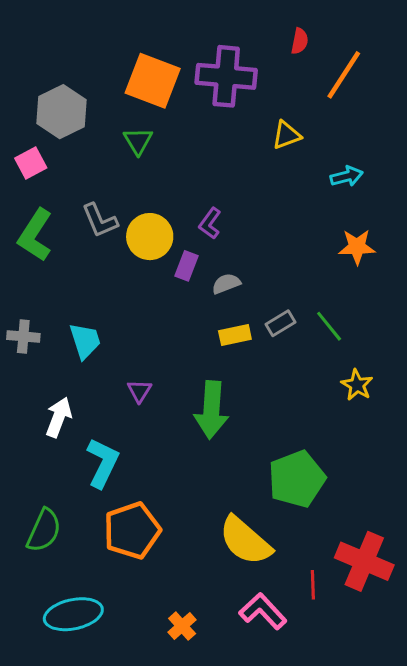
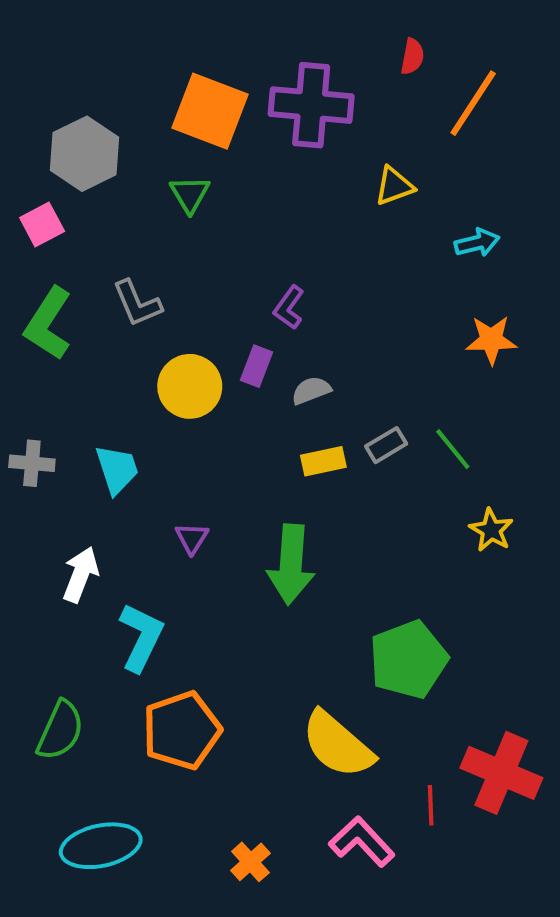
yellow circle: (150, 237) -> (190, 386), moved

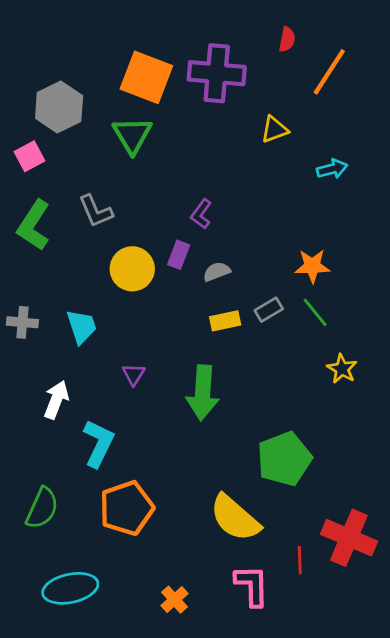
green triangle: (190, 194) -> (132, 135), size x1.4
orange star: (491, 340) -> (312, 266), moved
pink L-shape: (362, 842) -> (252, 586), turned 42

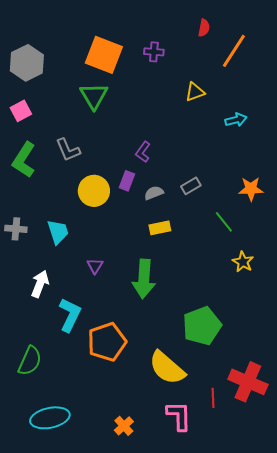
purple cross: (217, 73) -> (154, 52), size x0.5
gray hexagon: (59, 107) -> (27, 63), moved
orange star: (312, 266) -> (251, 189), moved
gray rectangle: (269, 310) -> (191, 186), moved
orange pentagon: (127, 508) -> (107, 342), moved

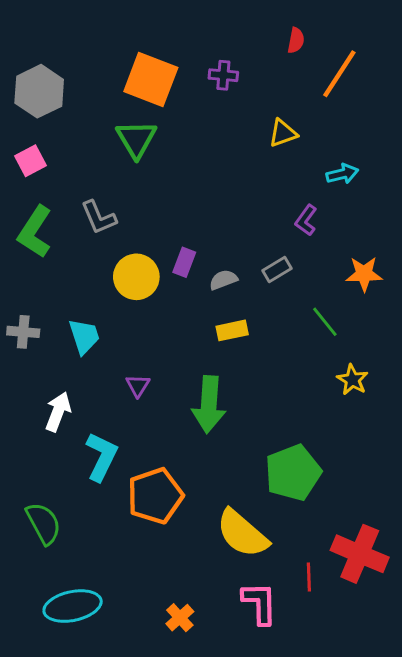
purple L-shape: (143, 152) -> (306, 220), moved
green semicircle: (30, 361) -> (44, 523), turned -52

